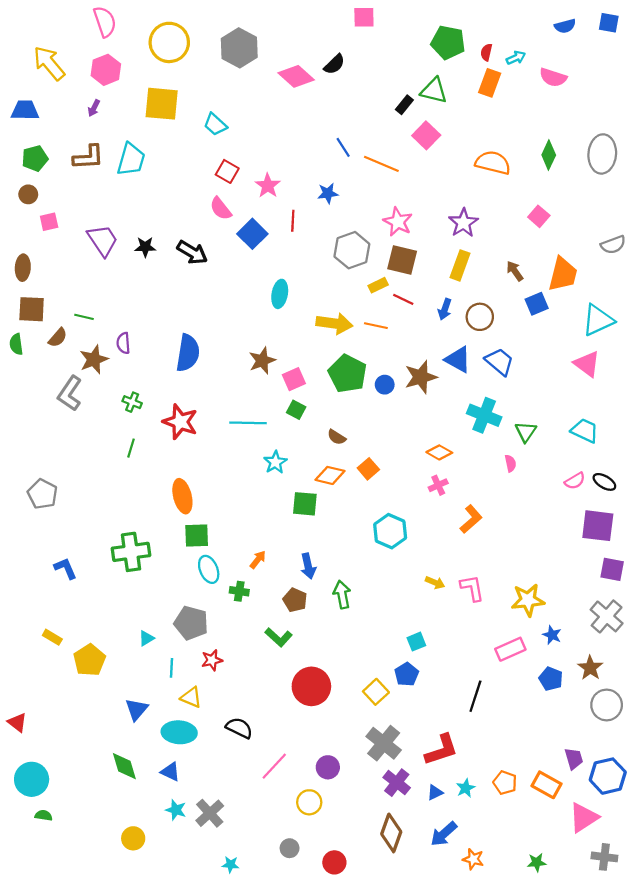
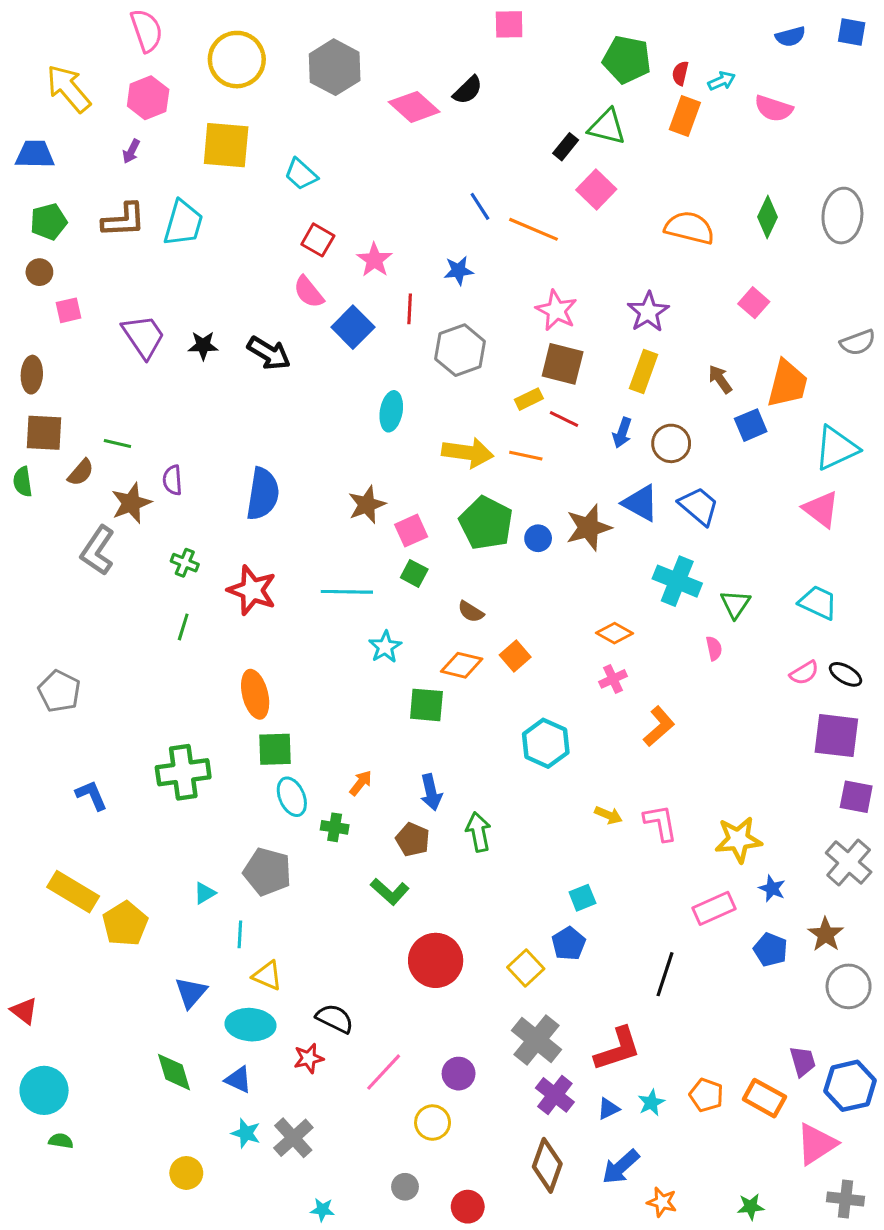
gray hexagon: (352, 250) -> (460, 350), moved
yellow rectangle: (52, 637) -> (73, 892), size x1.8
red star: (212, 660) -> (309, 1058), moved

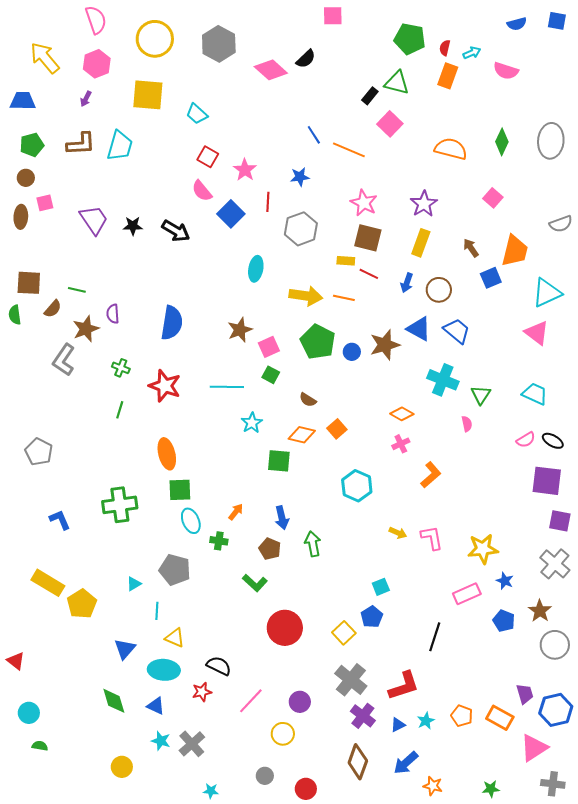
brown ellipse: (32, 375) -> (21, 217), moved
yellow rectangle: (529, 399) -> (346, 261), turned 30
cyan circle: (44, 1090) -> (29, 713), size x0.7

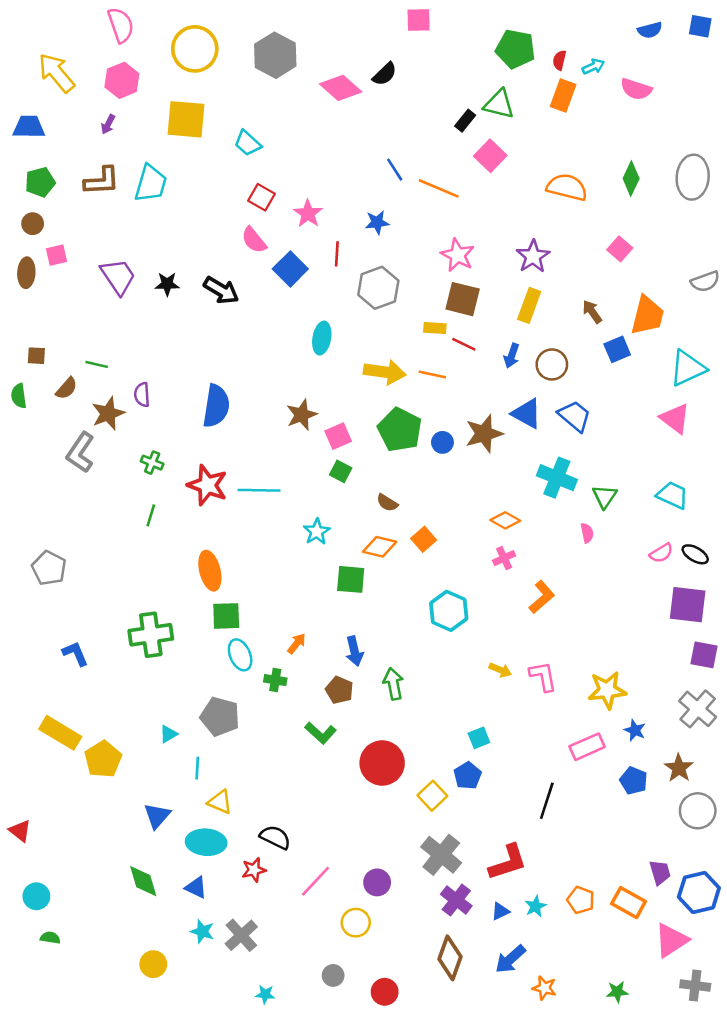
brown square: (29, 283) -> (36, 356), size x0.6
cyan line: (227, 387) -> (259, 490), moved
red circle: (285, 628) -> (382, 763), moved

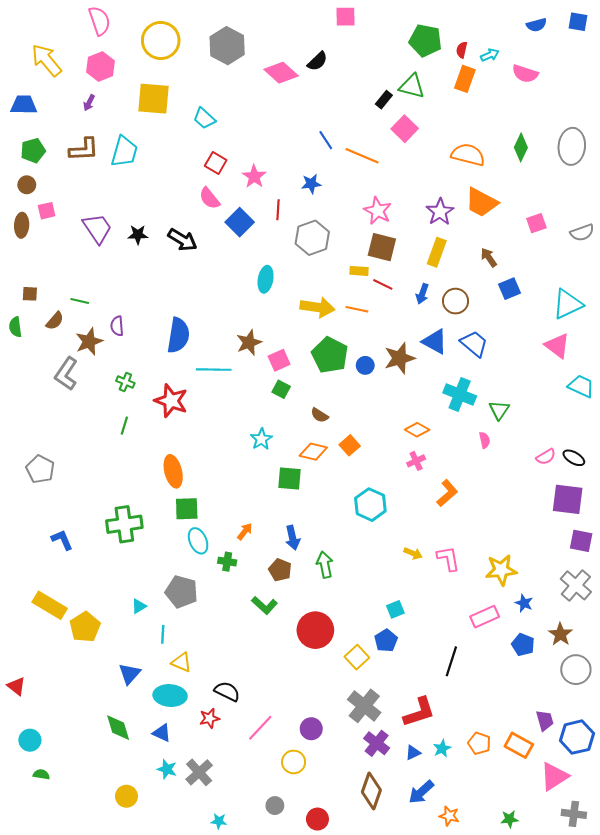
pink square: (620, 249) -> (536, 223), moved, turned 30
orange trapezoid: (647, 315) -> (481, 202), moved, turned 104
cyan line: (259, 490) -> (214, 370), moved
cyan trapezoid: (673, 495) -> (581, 386), moved

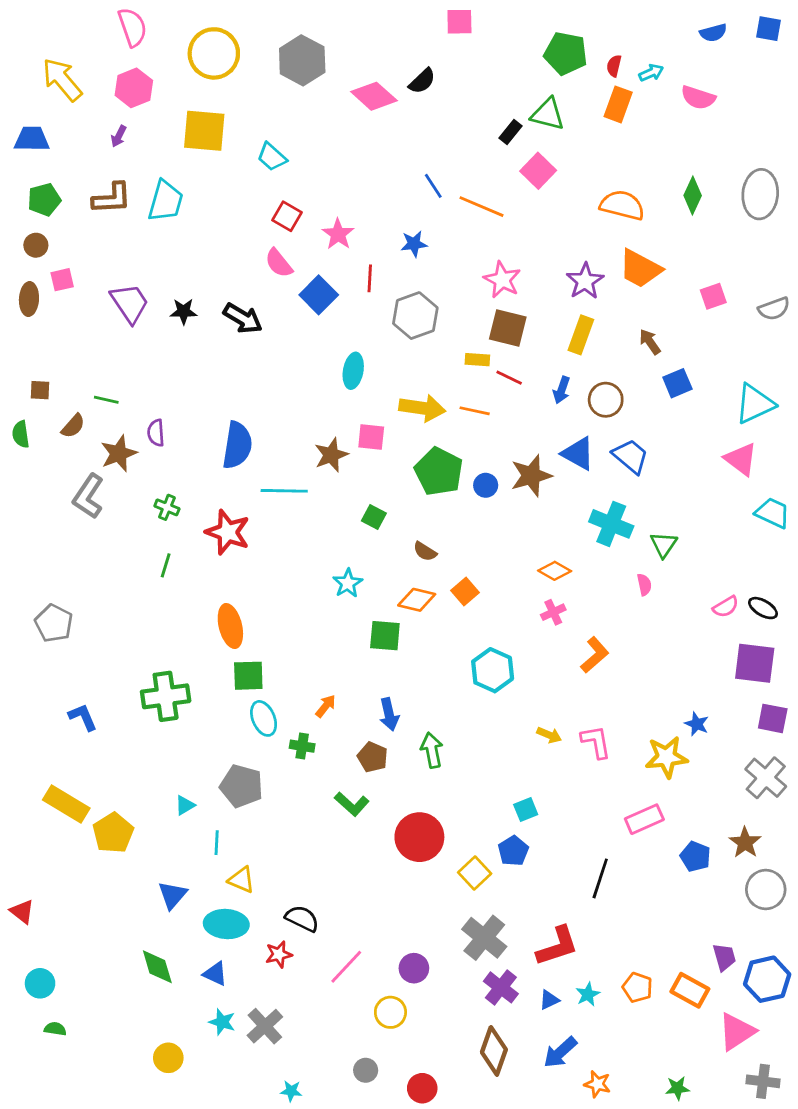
pink square: (279, 360) -> (371, 437), moved, turned 30
blue star: (524, 603) -> (697, 724), moved

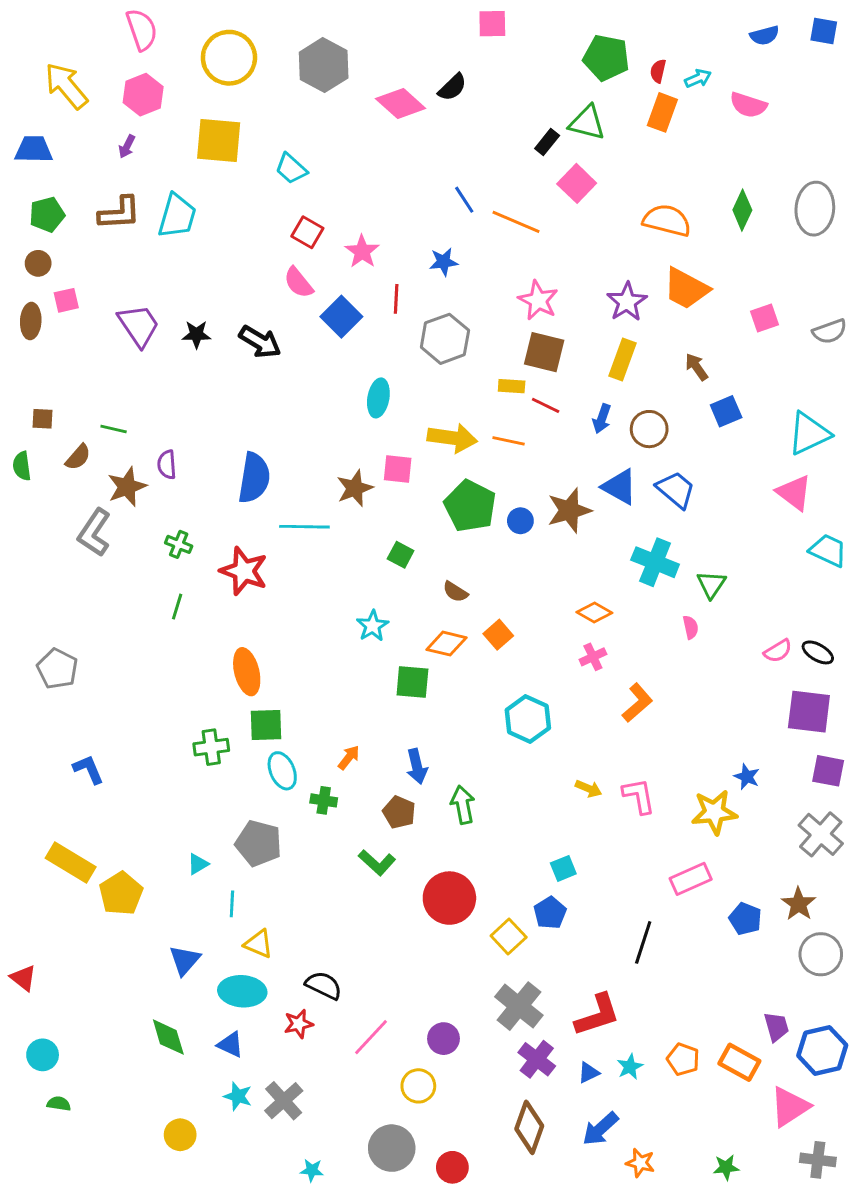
green cross: (166, 696) -> (211, 747), moved, size x0.7
gray circle: (366, 1070) -> (392, 1148), size x1.8

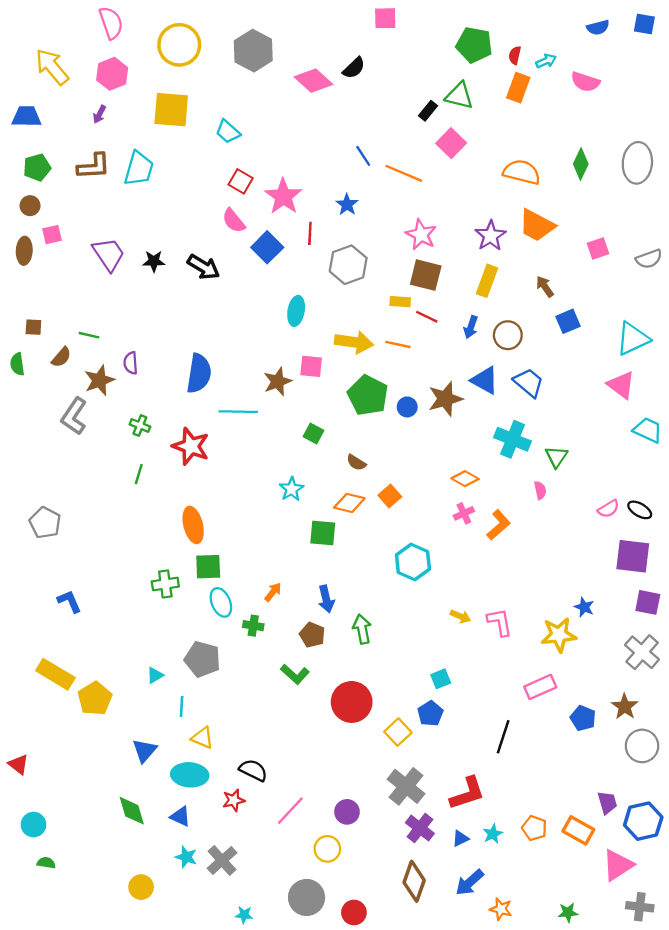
pink star: (362, 251) -> (283, 196), size x1.4
blue star: (443, 262) -> (347, 204), turned -30
orange L-shape: (637, 703) -> (499, 525), moved

